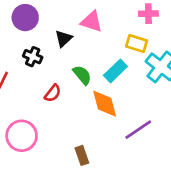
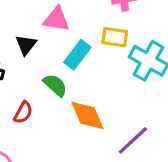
cyan rectangle: (115, 71) -> (77, 55), moved

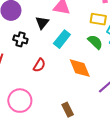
cyan rectangle: (77, 55) -> (62, 39), moved
green semicircle: (55, 85) -> (95, 42), moved

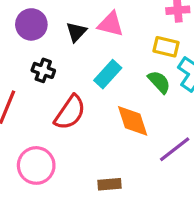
black triangle: (42, 23) -> (76, 32), moved
red semicircle: (39, 65) -> (70, 112), size x1.6
brown rectangle: (68, 110) -> (110, 184), turned -72

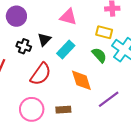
black triangle: (76, 32) -> (44, 39), moved
pink circle: (36, 165) -> (32, 109), moved
brown rectangle: (110, 184) -> (63, 110), moved

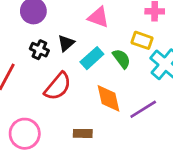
green semicircle: (99, 55) -> (122, 59), moved
purple line: (109, 99) -> (143, 109), moved
pink circle: (32, 109) -> (25, 134), moved

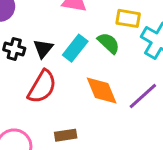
black triangle: (66, 43) -> (43, 49), moved
brown rectangle: (83, 133) -> (66, 135), moved

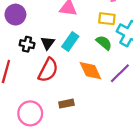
green semicircle: (109, 43) -> (104, 43), moved

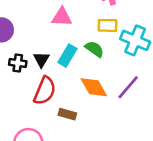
green semicircle: (104, 43) -> (94, 49), moved
brown rectangle: (66, 104) -> (67, 114), moved, turned 32

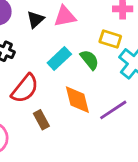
pink triangle: (62, 17) -> (65, 16), turned -30
black triangle: (41, 59) -> (35, 19), moved
brown rectangle: (67, 114) -> (41, 120), turned 30

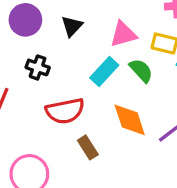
pink triangle: (65, 16) -> (123, 34), moved
red semicircle: (25, 88) -> (65, 111), turned 44

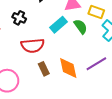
orange diamond: (130, 120) -> (68, 68), moved

